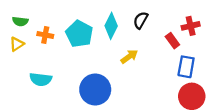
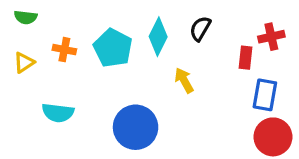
green semicircle: (20, 21) -> (26, 17), moved
red rectangle: (172, 41) -> (245, 58), turned 42
yellow arrow: (129, 57) -> (184, 80), turned -84

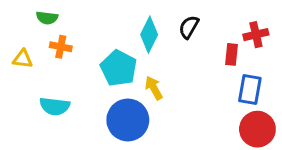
green semicircle: (26, 17) -> (47, 18), moved
cyan pentagon: (113, 48) -> (119, 68), moved
yellow triangle: (24, 63) -> (23, 59), turned 40
yellow arrow: (184, 80) -> (154, 88), moved

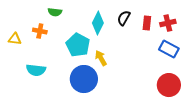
green semicircle: (47, 18) -> (55, 12), moved
red rectangle: (232, 54) -> (147, 23), moved
blue rectangle: (250, 89) -> (169, 49), moved, turned -72

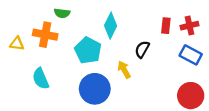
black semicircle: (124, 18) -> (142, 49), moved
orange cross: (40, 31) -> (45, 35), size x1.5
yellow arrow: (101, 58) -> (124, 70), moved
cyan semicircle: (36, 70) -> (41, 79), turned 60

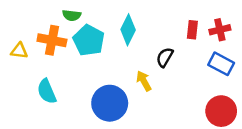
cyan pentagon: (88, 50) -> (89, 40), moved

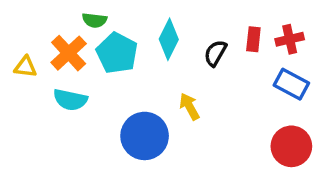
orange cross: (52, 40) -> (69, 53), turned 36
black semicircle: (165, 57) -> (215, 53), moved
cyan semicircle: (47, 91) -> (70, 100), moved, turned -55

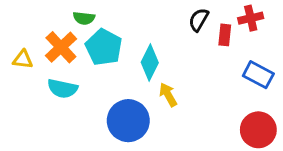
cyan diamond: (169, 39) -> (150, 62), moved
red cross: (290, 39) -> (251, 18), moved
black semicircle: (215, 53) -> (199, 20), moved

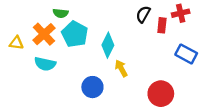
blue circle: (128, 121) -> (92, 87), size x0.7
red circle: (258, 130) -> (161, 94), moved

